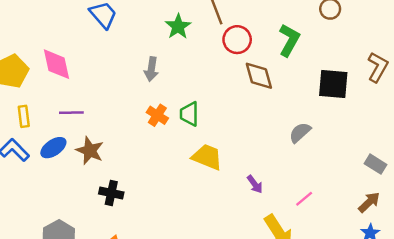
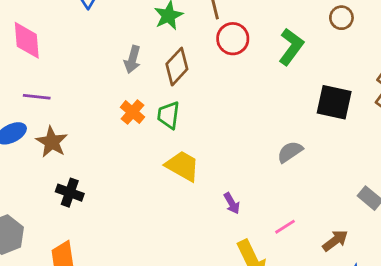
brown diamond: (259, 76) -> (177, 67), moved, turned 52
brown arrow: (369, 202) -> (335, 241), moved

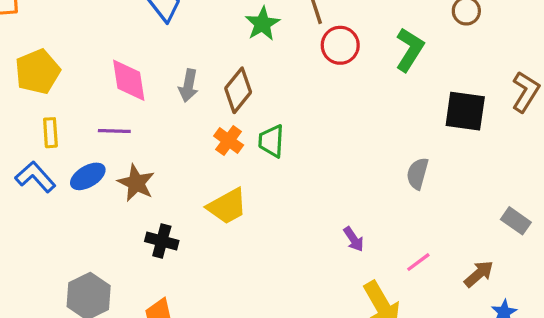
pink diamond: (27, 40) -> (129, 80), moved
gray arrow: (132, 59) -> (188, 86), moved
brown diamond: (177, 67) -> (238, 90), moved
gray semicircle: (290, 152) -> (417, 174), turned -36
yellow trapezoid: (182, 166) -> (227, 206), moved, turned 126

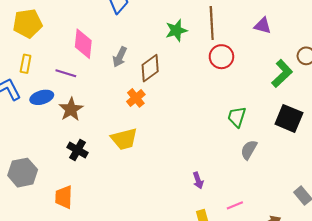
green L-shape: (410, 50) -> (282, 74), moved
green trapezoid: (271, 141) -> (237, 117), moved

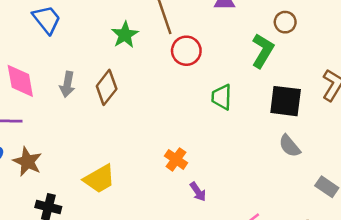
orange cross: (136, 98) -> (176, 159), moved
green trapezoid: (237, 117) -> (222, 97), moved
gray semicircle: (249, 150) -> (290, 146), moved, turned -54
purple arrow: (198, 180) -> (198, 192), moved

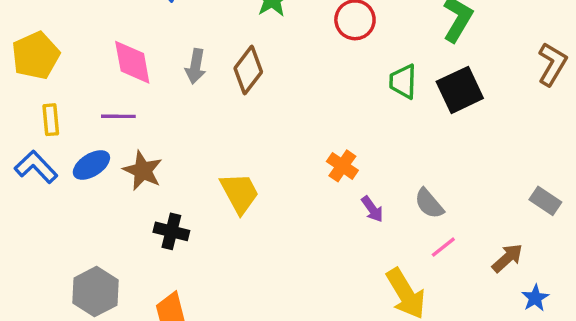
black square: (286, 101) -> (460, 90), moved, turned -32
gray semicircle: (290, 146) -> (429, 204), moved
yellow trapezoid: (99, 179) -> (240, 193), turned -88

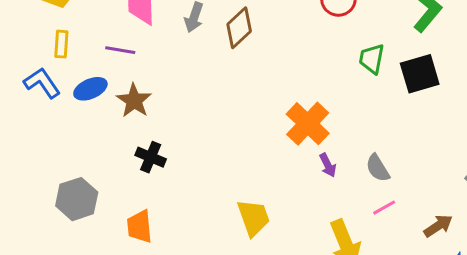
orange cross: (342, 166) -> (308, 124), size x1.6
yellow trapezoid: (240, 193) -> (254, 218), moved

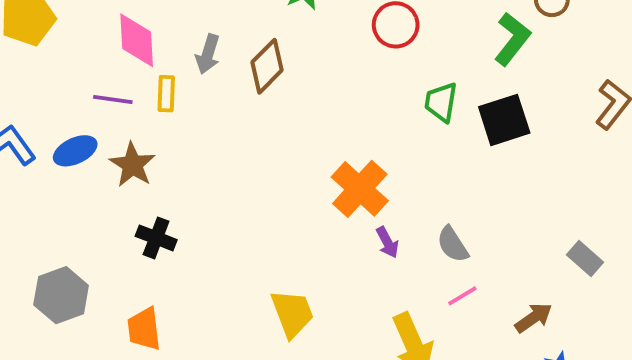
yellow rectangle: (61, 44) -> (166, 94), moved

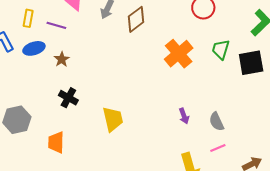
yellow rectangle: (166, 94) -> (28, 18), moved
brown star: (132, 165) -> (62, 59), size x0.7
orange cross: (360, 189) -> (179, 54), moved
yellow trapezoid: (292, 313) -> (113, 119), moved

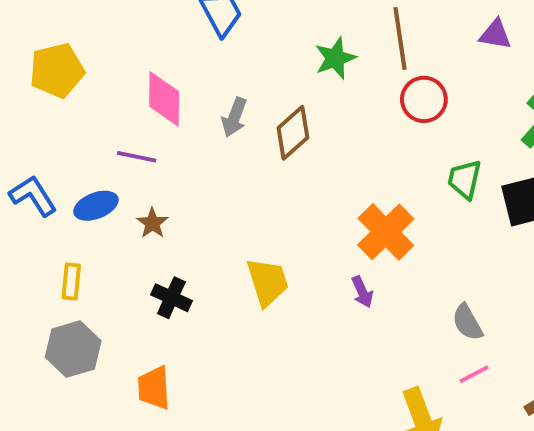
yellow rectangle: (28, 18) -> (71, 282), moved
orange cross: (179, 54) -> (386, 232), moved
purple arrow: (184, 116) -> (362, 292), moved
yellow trapezoid: (113, 119) -> (268, 282), moved

